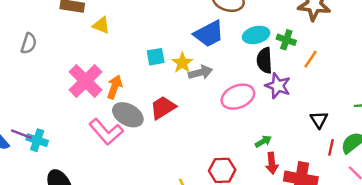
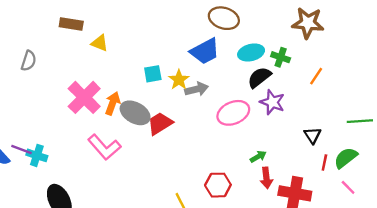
orange line: (310, 59) -> (316, 76), moved
black semicircle: (265, 60) -> (259, 77), turned 55
gray ellipse: (128, 115) -> (135, 113), moved

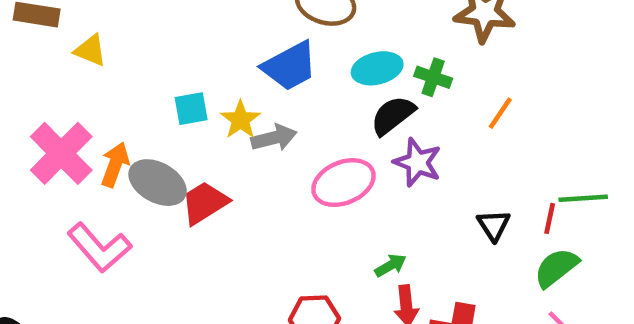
red line: (324, 163) -> (550, 218), moved

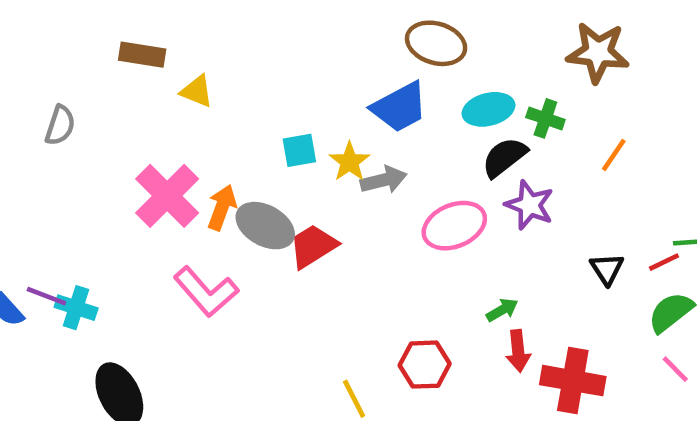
red line: (550, 218) -> (664, 262), turned 52

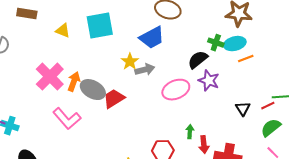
brown rectangle: (142, 55) -> (27, 14), moved
cyan ellipse: (488, 109) -> (235, 44), moved
cyan square: (299, 150) -> (100, 26), moved, size x1.8
orange line: (614, 155) -> (246, 59), turned 35
green arrow: (502, 310) -> (190, 132), moved, turned -56

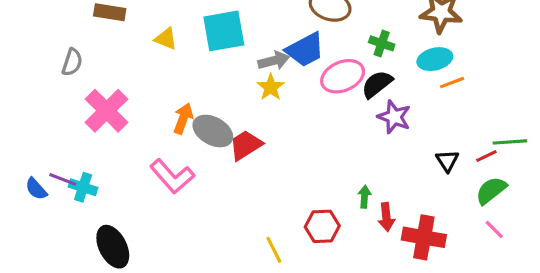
green cross: (216, 43) -> (382, 43), moved
gray arrow: (145, 70) -> (274, 61), moved
pink cross: (50, 77) -> (107, 111), moved
pink ellipse: (176, 90) -> (343, 76), moved

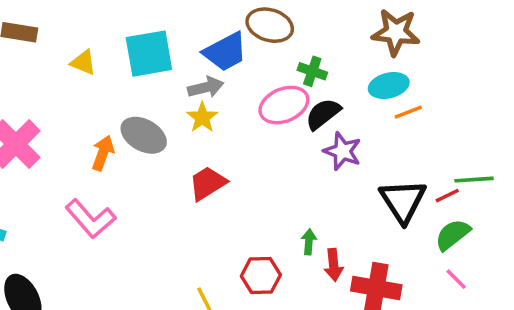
green cross: (382, 43) -> (312, 71), moved
blue trapezoid: (305, 50) -> (225, 52), moved
gray ellipse: (213, 131) -> (144, 135), moved
red trapezoid: (246, 145) -> (208, 183), moved
black triangle: (447, 161) -> (403, 201), size x1.8

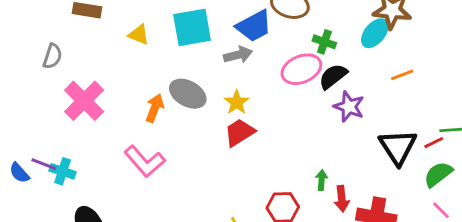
cyan ellipse: (389, 85) -> (375, 33), moved, turned -36
yellow star: (202, 117) -> (237, 102), moved

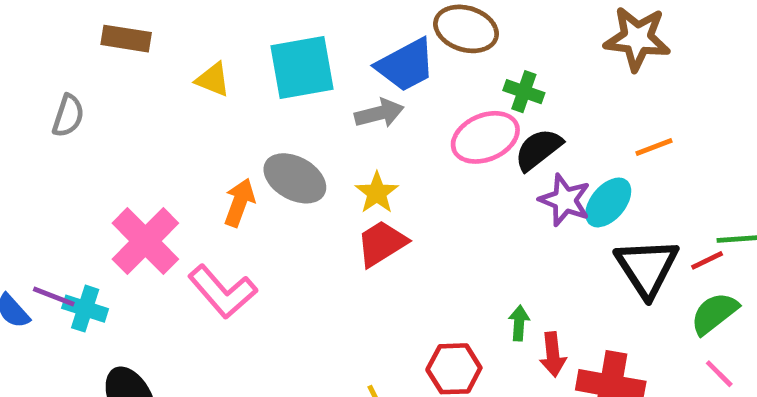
cyan ellipse: (375, 33) -> (608, 202), moved
pink cross: (84, 101) -> (145, 241), moved

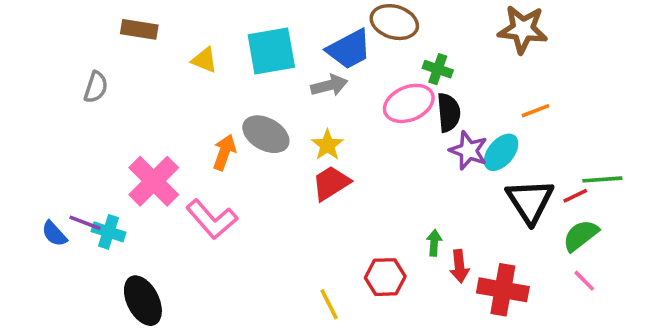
black semicircle: (538, 149) -> (449, 112), turned 123

